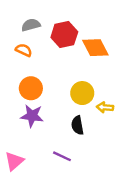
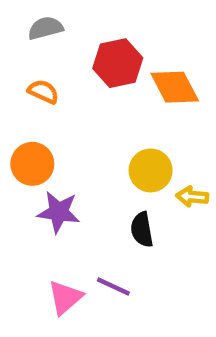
gray semicircle: (31, 25) -> (45, 28), moved
orange circle: (31, 88) -> (32, 164), moved
pink triangle: (14, 161) -> (65, 297), moved

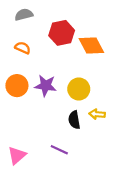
yellow arrow: (192, 197) -> (97, 114), moved
purple star: (59, 212) -> (46, 86), moved
pink triangle: (65, 297) -> (17, 155), moved

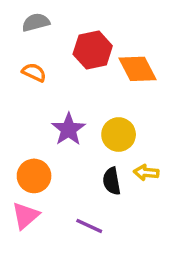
orange circle: (17, 86) -> (34, 176), moved
purple star: (46, 86) -> (69, 129), turned 30
pink triangle: (17, 155) -> (25, 216), moved

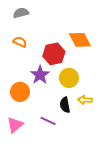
red hexagon: (93, 50) -> (54, 54), moved
orange circle: (34, 176) -> (20, 92), moved
purple line: (89, 226) -> (48, 121), moved

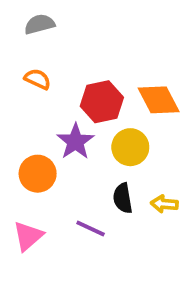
orange diamond: (80, 40) -> (159, 100), moved
yellow arrow: (85, 100) -> (164, 204), moved

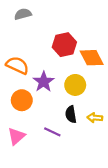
orange semicircle: (38, 79) -> (17, 65), moved, size x1.5
red hexagon: (102, 102) -> (64, 45), moved

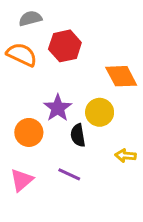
red hexagon: (64, 45) -> (65, 46), moved
orange semicircle: (17, 65) -> (22, 55), moved
black semicircle: (71, 114) -> (78, 135), moved

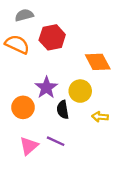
yellow arrow: (126, 156) -> (100, 117), moved
pink triangle: (22, 180) -> (29, 146), moved

